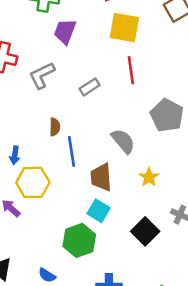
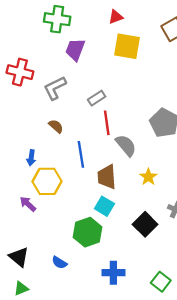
red line: (131, 70) -> (107, 123), moved
brown semicircle: (55, 127) -> (56, 126), moved, turned -49

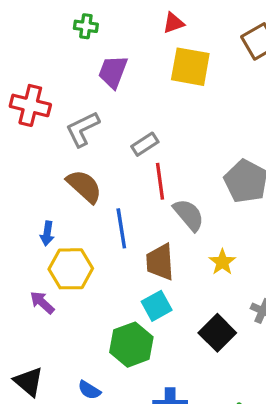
green cross: (57, 19) -> (86, 26), size x0.6
brown semicircle: (56, 126) -> (84, 186), size x1.6
cyan square: (104, 206) -> (157, 306), turned 30

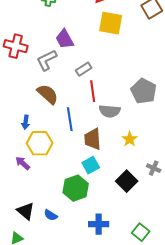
purple trapezoid: (113, 72) -> (65, 39), moved, turned -50
gray semicircle: (189, 215) -> (110, 111), turned 135
black triangle: (29, 382) -> (26, 211), moved

